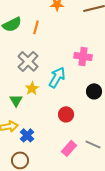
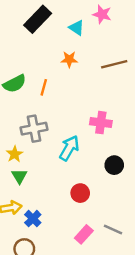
gray cross: (28, 61) -> (34, 129), turned 35
yellow star: (32, 88) -> (15, 154), moved

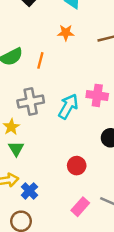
cyan arrow: (69, 148) -> (68, 106), moved

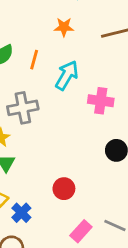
cyan arrow: (68, 106) -> (67, 75), moved
red circle: (77, 166) -> (64, 189), moved

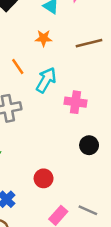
orange line: (34, 60) -> (18, 66), turned -49

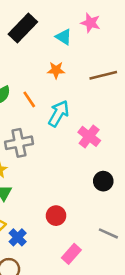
pink cross: (76, 102) -> (89, 136), turned 30
gray line: (88, 210) -> (108, 233), moved

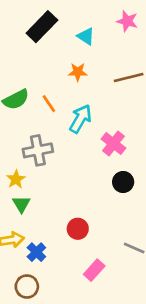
pink star: (90, 23) -> (127, 21), moved
black circle: (103, 181) -> (123, 182), moved

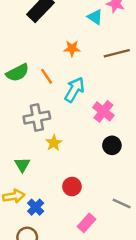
cyan triangle: (86, 36) -> (95, 17), moved
yellow star: (16, 179) -> (54, 143), moved

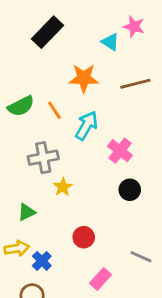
orange star: (72, 48) -> (84, 78), size x1.5
green triangle: (22, 165) -> (27, 212), turned 35

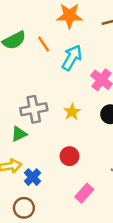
gray cross: (43, 158) -> (34, 109), moved
yellow star: (63, 187) -> (72, 112), moved

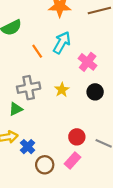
orange line: (44, 44) -> (37, 51), moved
red circle: (69, 156) -> (77, 137), moved
brown circle: (24, 208) -> (45, 165), moved

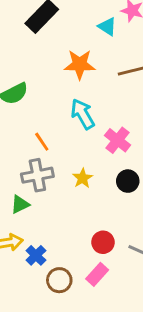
cyan arrow: (62, 43) -> (83, 114), turned -60
orange line: (37, 51) -> (42, 142), moved

